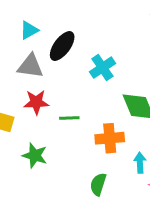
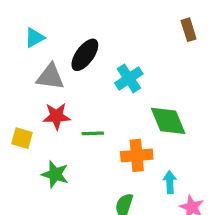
cyan triangle: (29, 30) -> (35, 38), moved

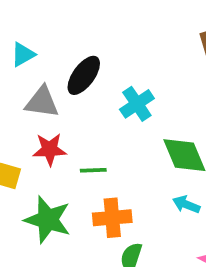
orange cross: (137, 155) -> (112, 218), moved
green star: (55, 174) -> (48, 220), size x1.4
cyan arrow: (170, 182) -> (186, 204), moved, turned -65

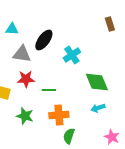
cyan triangle: (23, 54) -> (12, 29), turned 32
cyan arrow: (186, 204) -> (98, 108), turned -40
green star: (48, 220) -> (25, 116), size x0.7

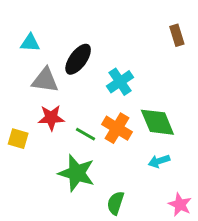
green line: (49, 90) -> (86, 134), turned 32
orange cross: (59, 115) -> (117, 128), moved, turned 36
green star: (25, 116) -> (77, 173), moved, size x1.4

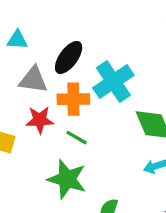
cyan cross: (120, 82) -> (113, 81), size x1.4
orange cross: (117, 128) -> (73, 99), moved, turned -32

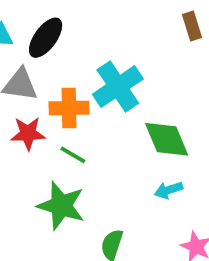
black ellipse: (69, 57) -> (46, 38), moved

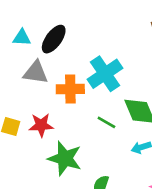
red star: (28, 133) -> (41, 125), moved
green line: (73, 155) -> (106, 122), moved

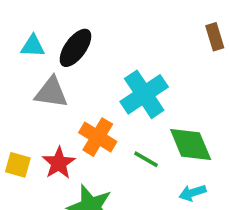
orange cross: (70, 89) -> (98, 137), moved, turned 32
red star: (41, 125) -> (59, 163), turned -30

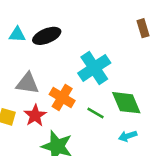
black ellipse: (75, 48) -> (47, 36), turned 32
gray triangle: (51, 92) -> (27, 83), moved

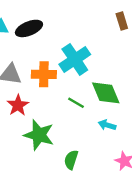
orange cross: (62, 98) -> (44, 74), moved, turned -30
cyan arrow: (128, 136) -> (107, 125), turned 35

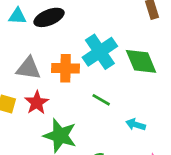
green diamond: (106, 93) -> (141, 61), moved

